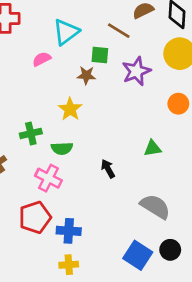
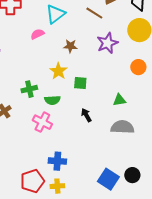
green square: (100, 55) -> (80, 83), moved
gray semicircle: (155, 207) -> (122, 127), moved, turned -30
red pentagon: (35, 217) -> (32, 181), moved

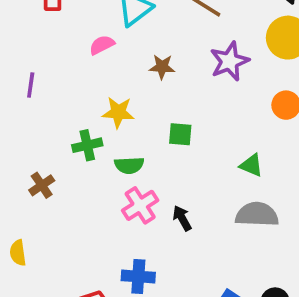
yellow star: (58, 71) -> (118, 112), moved, turned -30
green triangle: (119, 100) -> (251, 165), turned 32
black arrow: (86, 115) -> (182, 218), moved
pink cross: (42, 122) -> (140, 205), moved, turned 30

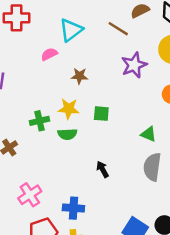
brown star: (162, 67) -> (79, 76), moved
yellow star: (118, 112) -> (69, 109), moved
pink cross: (140, 205) -> (30, 195), moved
gray semicircle: (257, 214) -> (152, 167), turned -84

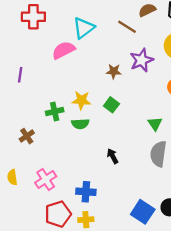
pink semicircle: (49, 54) -> (64, 50), size x1.5
brown star: (79, 76) -> (114, 71), moved
green square: (101, 114) -> (111, 105), turned 32
green triangle: (149, 134) -> (155, 124), turned 32

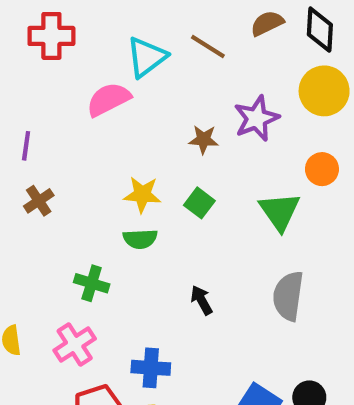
brown line: (127, 27) -> (208, 47), moved
green cross: (55, 111) -> (92, 283), moved, turned 30
green triangle: (155, 124) -> (280, 211), moved, size x1.5
brown cross: (27, 136) -> (39, 201), moved

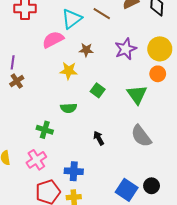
yellow circle: (324, 91) -> (160, 49), moved
brown star: (204, 140) -> (86, 50), moved
yellow star: (142, 194) -> (69, 71), moved
brown cross: (39, 201) -> (17, 81), moved
gray semicircle: (288, 296) -> (141, 136), turned -45

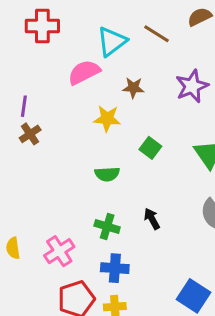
green cross: (45, 130) -> (107, 226), moved

